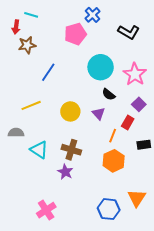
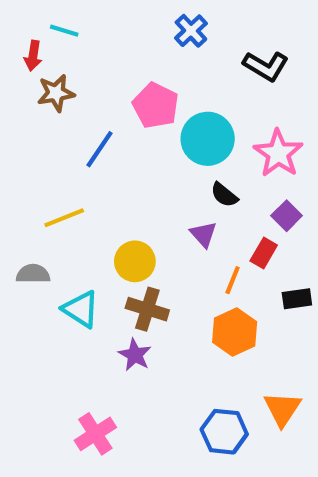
pink pentagon: (75, 34) -> (156, 106), moved, turned -30
yellow circle: (70, 111) -> (135, 261), moved

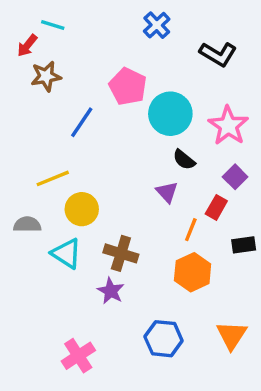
red arrow: (33, 56) -> (27, 46), turned 30
yellow circle: (135, 261) -> (82, 209), moved
blue hexagon: (224, 432) -> (164, 339), moved

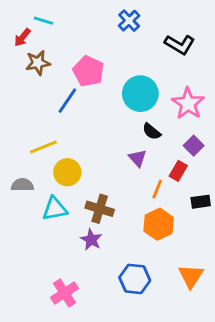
pink pentagon: (128, 86) -> (88, 71), moved
cyan triangle: (66, 253) -> (55, 209), turned -44

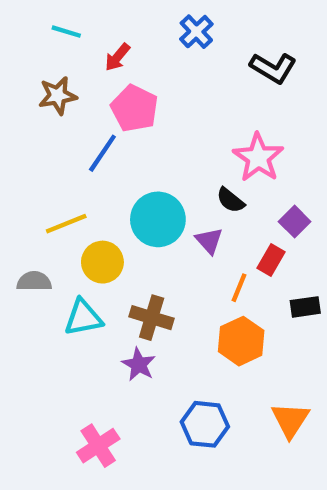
red arrow: (22, 37) -> (117, 57), moved
cyan circle: (140, 94) -> (158, 219), moved
pink star: (188, 103) -> (258, 158), moved

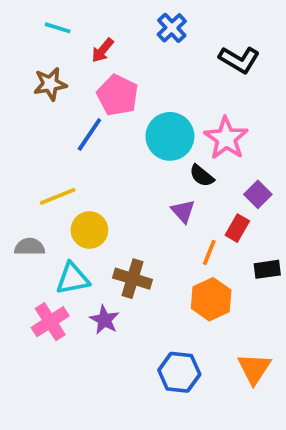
cyan circle: (158, 219) -> (170, 136), moved
purple star: (139, 365) -> (104, 320), moved
pink cross: (98, 446) -> (50, 322), moved

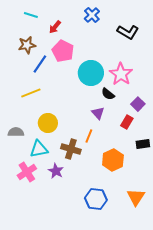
blue line: (89, 135) -> (40, 64), moved
yellow line: (58, 196) -> (31, 93), moved
orange line: (209, 252) -> (89, 136), moved

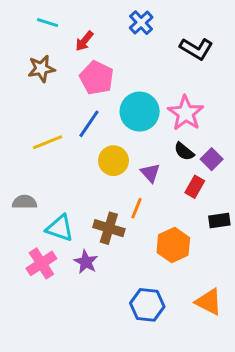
blue line: (40, 64) -> (89, 124), moved
black semicircle: (108, 94) -> (184, 151), moved
yellow circle: (48, 123) -> (113, 161), moved
cyan triangle: (39, 149) -> (60, 228), turned 30
orange triangle: (136, 197) -> (209, 302), turned -36

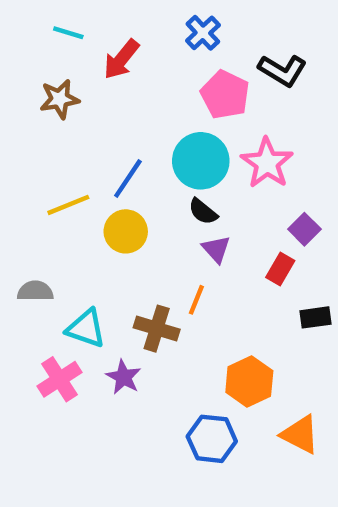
red arrow: (84, 41) -> (121, 59), size x1.4
pink pentagon: (97, 78) -> (225, 95), moved
black semicircle: (184, 151) -> (203, 212), moved
yellow circle: (113, 161) -> (126, 231), moved
orange hexagon: (173, 245) -> (249, 381), moved

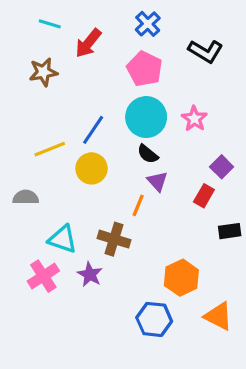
pink pentagon: (225, 95) -> (145, 69), moved
pink star: (267, 163) -> (194, 119), size x0.7
gray semicircle: (35, 291) -> (26, 197), moved
orange line: (196, 300) -> (138, 205), moved

